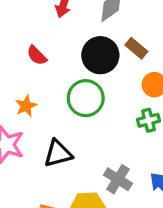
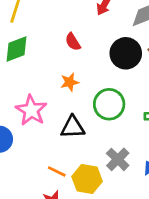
green circle: (86, 98) -> (109, 104), moved
orange star: (26, 106) -> (70, 82), moved

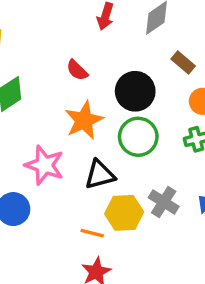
black circle: (126, 53) -> (135, 91), moved
orange star: (70, 82) -> (84, 120), size x1.6
yellow hexagon: (87, 179) -> (124, 213), moved

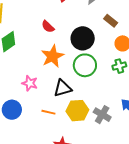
pink star: (44, 165) -> (30, 83), size x0.7
gray cross: (164, 202) -> (102, 115), moved
orange line: (92, 233) -> (48, 112), moved

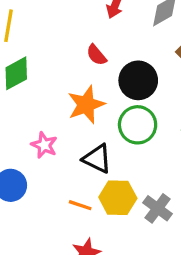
red semicircle: (48, 27) -> (96, 55), moved
black triangle: (63, 88) -> (97, 159), turned 36
orange line: (48, 112) -> (80, 205), moved

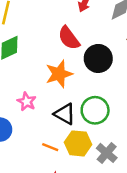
red semicircle: (96, 55) -> (69, 38), size x1.5
green circle: (138, 125) -> (95, 110), moved

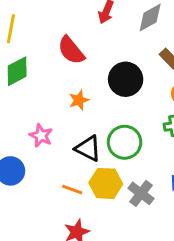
red semicircle: (69, 38) -> (71, 50), moved
orange star: (59, 74) -> (79, 100), size x0.6

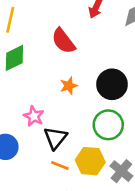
black circle: (126, 79) -> (112, 84), moved
black triangle: (88, 148) -> (55, 138), moved, turned 40

